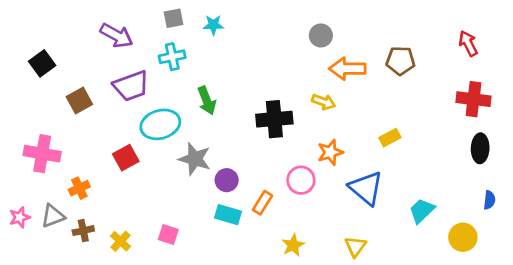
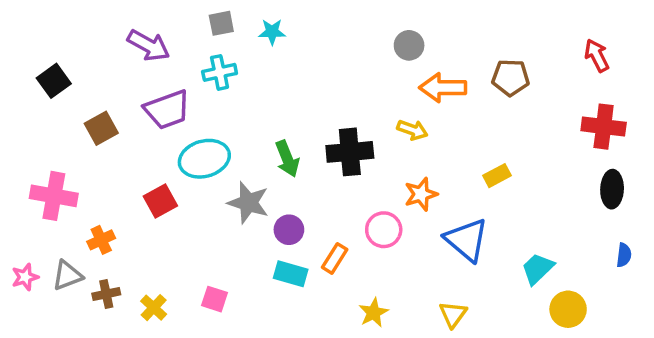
green arrow: (207, 101) -> (287, 159), moved
yellow circle: (463, 237) -> (568, 309), moved

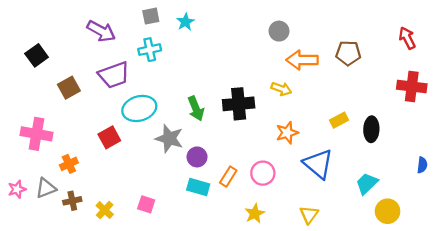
cyan star: (272, 32) -> (185, 22), turned -30
black ellipse: (612, 189) -> (371, 129), moved
pink circle: (384, 230) -> (263, 173), moved
blue semicircle: (624, 255) -> (422, 165), moved

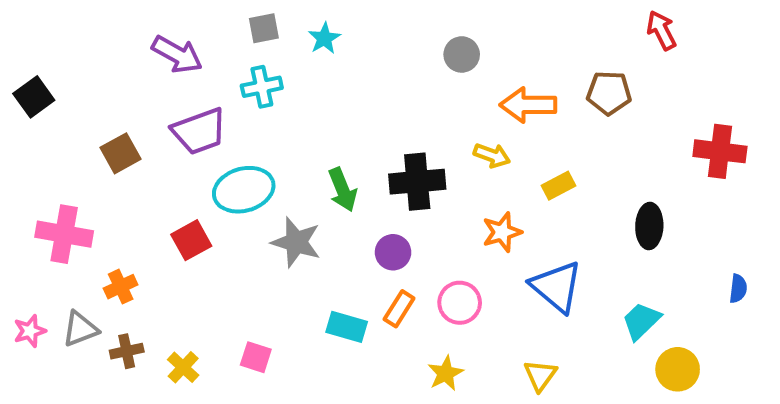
gray circle: (279, 31) -> (462, 54), moved
red arrow: (407, 38) -> (661, 30), moved
black square: (37, 55) -> (34, 97), moved
yellow rectangle: (339, 120) -> (559, 186), moved
purple circle: (197, 157) -> (393, 252), moved

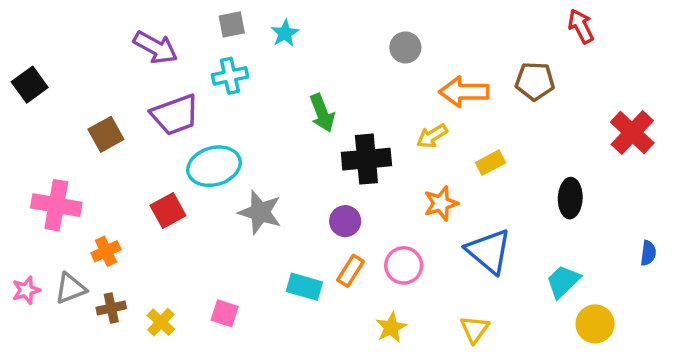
red cross: (720, 151) -> (632, 133), turned 36
yellow arrow: (492, 155) -> (432, 136), turned 128
green arrow: (343, 190) -> (322, 113), moved

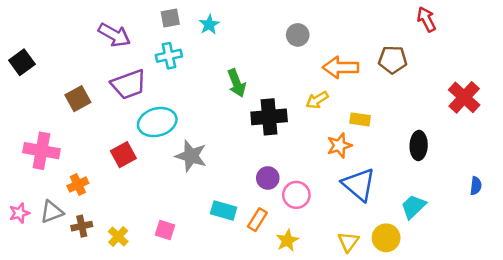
yellow rectangle: (490, 163) -> (360, 119), turned 36
orange star: (441, 203) -> (339, 145), moved
purple circle: (345, 221) -> (268, 178), moved
orange rectangle: (350, 271) -> (257, 220), moved
yellow circle: (595, 324) -> (386, 238), moved

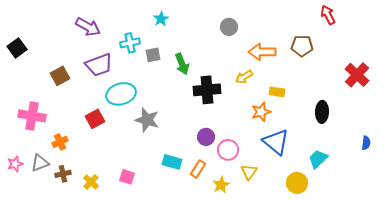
gray square: (170, 18) -> (153, 55), moved
yellow triangle: (348, 242) -> (249, 172), moved

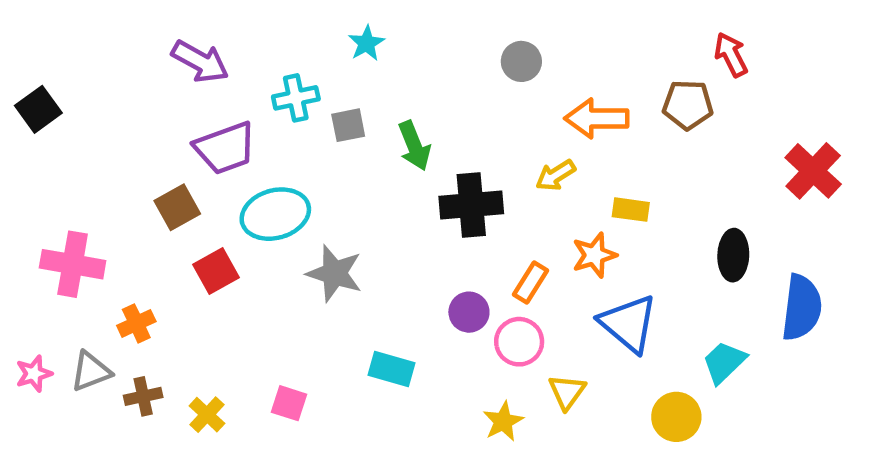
red arrow: (328, 15) -> (731, 55), moved
brown square: (60, 76) -> (177, 207), moved
blue semicircle: (366, 143) -> (802, 308), moved, size x2.0
orange rectangle: (198, 169) -> (531, 282), moved

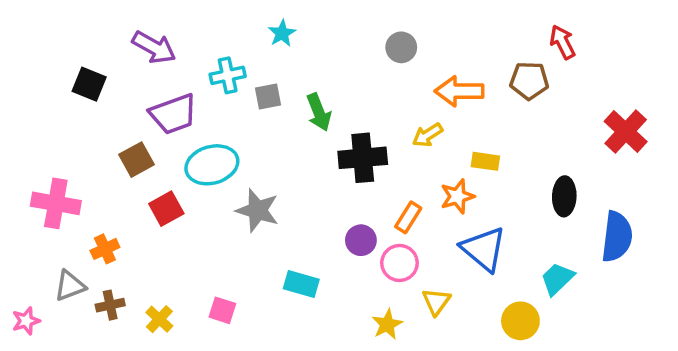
black square: (38, 109) -> (89, 84), moved, turned -32
pink star: (34, 374) -> (26, 321), moved

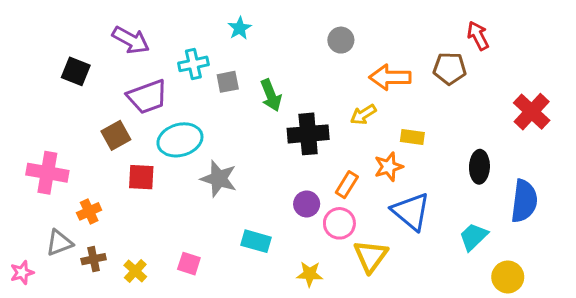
red square: (166, 209) -> (141, 177), turned 32
yellow triangle: (436, 302) -> (371, 256), size x1.4
yellow circle: (520, 321) -> (508, 277), moved
yellow star: (387, 324) -> (310, 274), moved, turned 30

